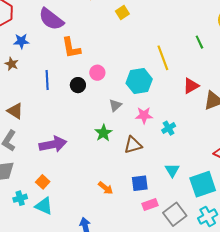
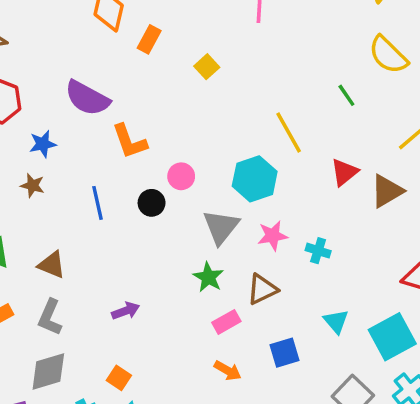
gray triangle: (115, 105) -> (221, 227), size x1.6
cyan cross: (169, 128) -> (318, 251), turned -32
purple arrow: (53, 144) -> (126, 311), size x0.6
pink rectangle: (150, 205) -> (226, 322), moved

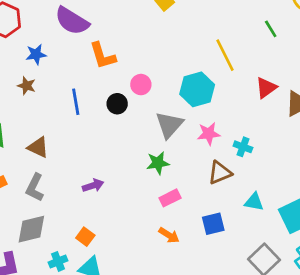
green star: (208, 277) -> (158, 163), turned 30
brown triangle: (262, 289) -> (220, 173), moved
cyan triangle: (336, 321) -> (254, 202), turned -42

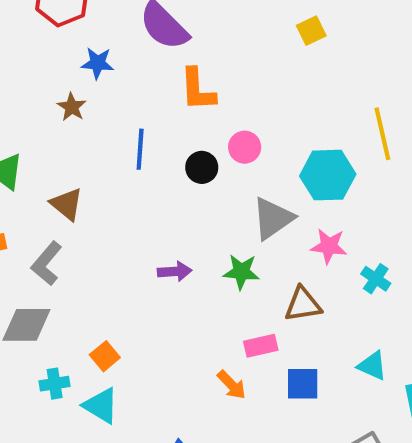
brown triangle: (220, 173) -> (303, 305), moved
purple arrow: (93, 185) -> (175, 271), moved
pink rectangle: (170, 198) -> (261, 346), moved

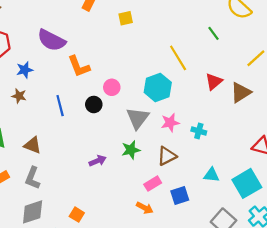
yellow square: (311, 31) -> (126, 18), turned 32

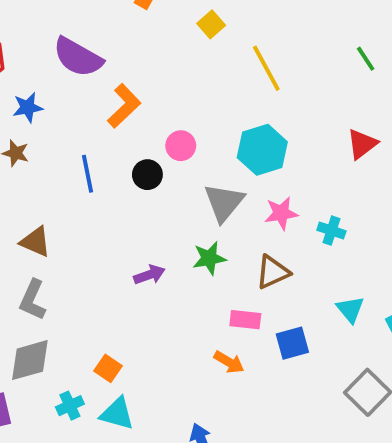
yellow square: (126, 18) -> (211, 24), turned -32
yellow line: (178, 58) -> (266, 68), moved
orange L-shape: (79, 66) -> (124, 106), turned -115
cyan triangle: (212, 175) -> (350, 309), turned 42
pink rectangle: (153, 184) -> (245, 320), turned 35

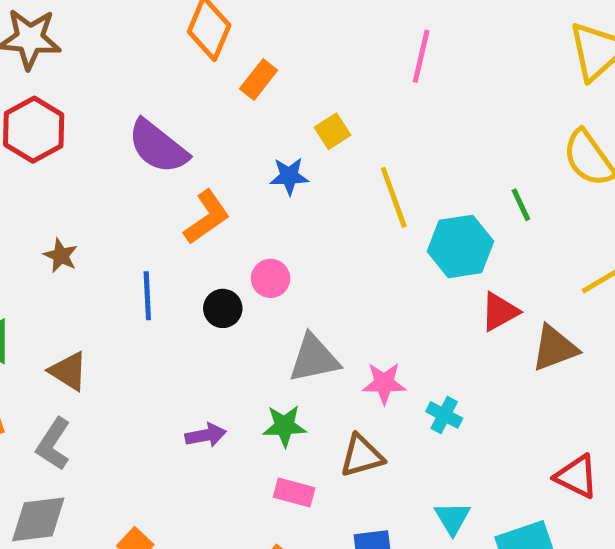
blue star: (28, 107) -> (289, 176), moved
cyan hexagon: (262, 150) -> (460, 246), moved
gray triangle: (224, 202) -> (314, 358), turned 30
pink rectangle: (245, 320) -> (294, 493), moved

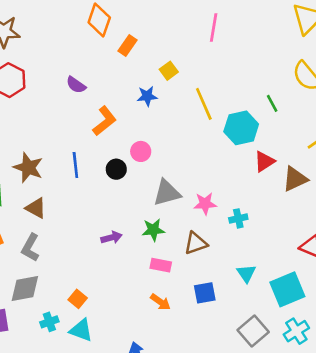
purple semicircle: (158, 147) -> (76, 85), size x0.6
brown star: (61, 256) -> (28, 168), moved, size x1.6
cyan cross: (444, 415) -> (238, 218), turned -36

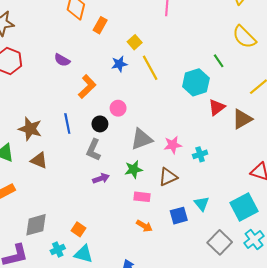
yellow line: (204, 104) -> (150, 68), moved
gray L-shape: (30, 248) -> (93, 150), moved
cyan triangle: (246, 273) -> (202, 204), moved

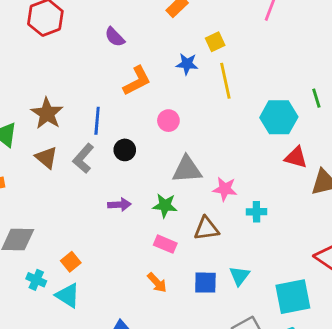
red triangle: (217, 107) -> (296, 157), turned 36
black circle: (100, 124) -> (125, 150), moved
gray L-shape: (93, 150) -> (83, 158), moved
cyan cross: (58, 250) -> (36, 280), turned 32

